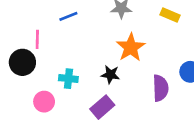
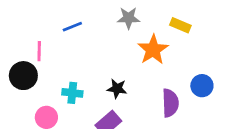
orange star: (131, 47) -> (153, 50), moved

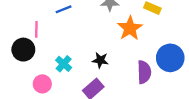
blue circle: (202, 86) -> (170, 58), size x1.5
cyan cross: (72, 93) -> (64, 64), turned 35

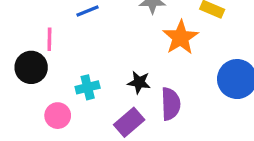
cyan cross: (64, 64) -> (88, 87), turned 35
purple semicircle: (144, 72) -> (171, 104), moved

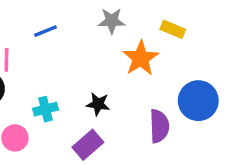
purple semicircle: (171, 104) -> (159, 126), moved

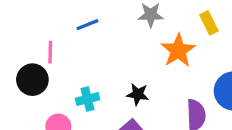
yellow rectangle: (173, 29) -> (209, 23), turned 40

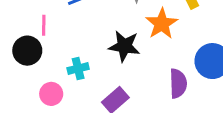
black star: (138, 94) -> (124, 46), moved, size x1.5

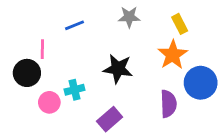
orange star: (162, 24) -> (173, 55), moved
pink circle: (51, 94) -> (49, 102), moved

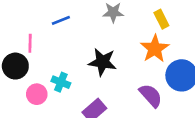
cyan cross: (75, 90) -> (61, 82), turned 36
purple semicircle: (168, 104) -> (151, 96), turned -40

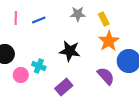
yellow rectangle: (161, 19) -> (104, 19), moved
pink line: (30, 43) -> (16, 18), moved

